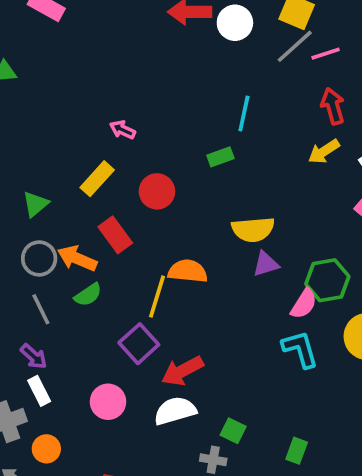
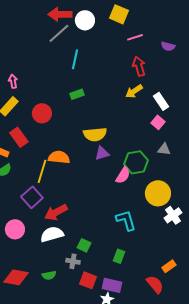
gray line: (295, 46) -> (59, 33), moved
cyan line: (244, 113) -> (75, 59), moved
pink arrow: (123, 130) -> (13, 81), moved, turned 56
cyan L-shape: (300, 349) -> (126, 220), moved

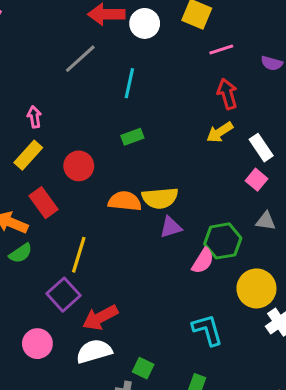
gray line: (59, 33) -> (80, 59), moved
orange semicircle: (59, 157) -> (125, 201), moved

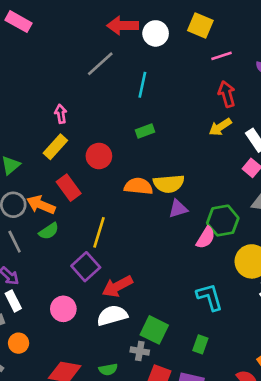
green square: (143, 368) -> (154, 330), size x1.5

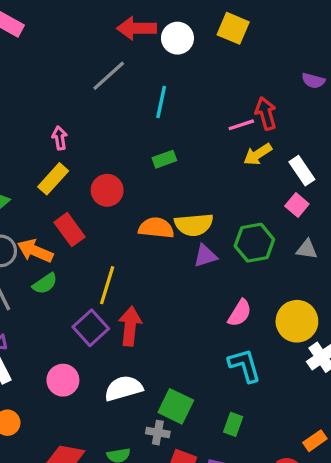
pink line: (221, 56) -> (241, 125), moved
green hexagon: (223, 221) -> (254, 243), moved
pink semicircle: (206, 238) -> (240, 313), moved
red arrow: (117, 286) -> (130, 326), moved, turned 124

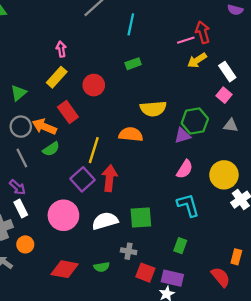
orange semicircle: (156, 228) -> (131, 134), moved
purple triangle: (205, 256) -> (182, 136), moved
pink circle: (63, 380) -> (63, 215), size x1.4
green square: (176, 406) -> (141, 218), moved, turned -30
orange rectangle: (315, 441) -> (236, 257), turned -40

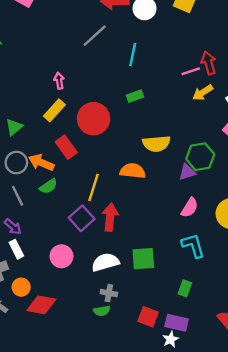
red circle: (94, 85) -> (94, 119), size x1.4
pink circle: (63, 215) -> (61, 256), size x0.7
gray cross: (129, 251) -> (109, 293), moved
red diamond: (65, 269) -> (41, 305), moved

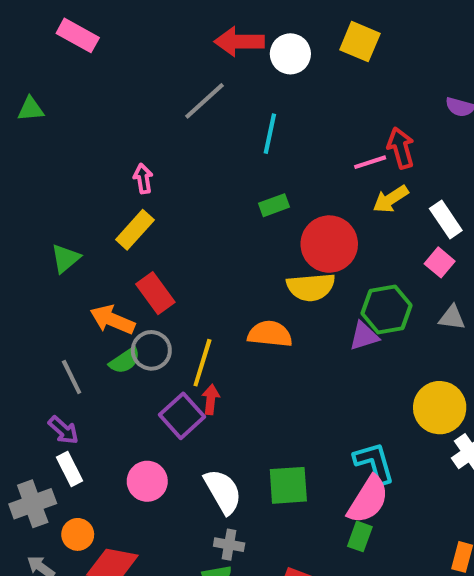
red circle: (94, 119) -> (329, 244), moved
gray circle: (16, 163) -> (151, 350), moved
pink semicircle: (190, 208) -> (368, 500), moved, size x1.4
red arrow: (110, 217) -> (211, 399), moved, size x0.6
white semicircle: (105, 262) -> (223, 491), turned 76

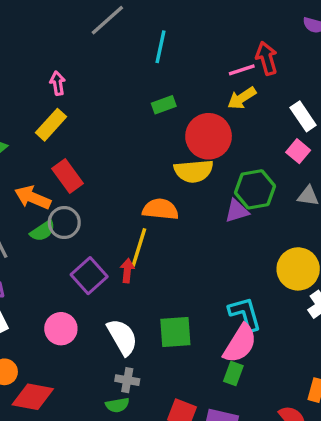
yellow arrow: (391, 199) -> (242, 98), moved
yellow line: (202, 363) -> (139, 247), moved
red arrow: (211, 399) -> (127, 271), moved

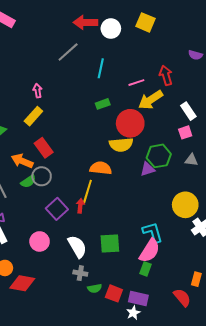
pink line: (242, 70) -> (136, 83), moved
yellow arrow: (242, 98) -> (151, 100), size x1.4
pink square: (298, 151) -> (185, 132), turned 32
green semicircle: (117, 405) -> (95, 288), moved

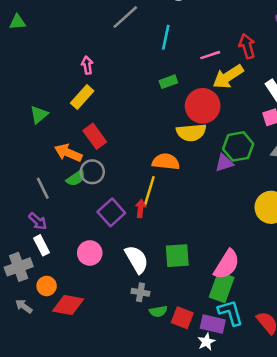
cyan L-shape: (153, 232) -> (231, 313), moved
green rectangle: (145, 269) -> (222, 287), size x1.6

